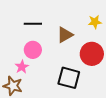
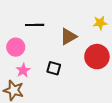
pink circle: (33, 50) -> (16, 47), moved
black square: (69, 78) -> (54, 68), moved, size x0.6

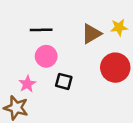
brown triangle: (68, 37) -> (91, 34), moved
pink circle: (16, 47) -> (46, 56), moved

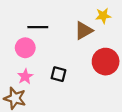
yellow star: (119, 27) -> (103, 16), moved
pink circle: (46, 56) -> (25, 48), moved

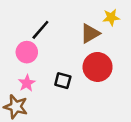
black line: (38, 27) -> (40, 30), turned -48
red circle: (106, 62) -> (98, 67), moved

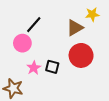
pink star: (27, 83) -> (34, 68), moved

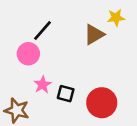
red circle: (81, 55) -> (102, 103), moved
black square: (52, 67) -> (66, 94), moved

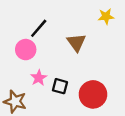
brown triangle: (94, 34) -> (76, 42), moved, turned -36

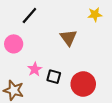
black line: (39, 28) -> (29, 15), moved
pink circle: (26, 50) -> (14, 44), moved

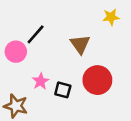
black line: (29, 15) -> (36, 34), moved
red circle: (83, 84) -> (97, 80), moved

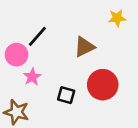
brown triangle: (80, 44) -> (84, 47), turned 40
pink star: (41, 81) -> (32, 77), moved

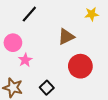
black line: (37, 36) -> (29, 14), moved
black square: (66, 95) -> (47, 88), moved, turned 32

